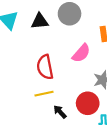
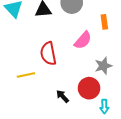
yellow line: (44, 94) -> (26, 75), moved

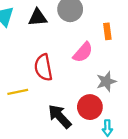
black arrow: (63, 96) -> (60, 116), size x1.6

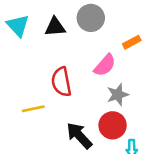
orange rectangle: (107, 31) -> (132, 42), turned 70
gray star: (106, 81) -> (118, 95), moved

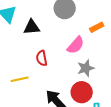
black triangle: (55, 27) -> (32, 27), moved
red semicircle: (61, 82) -> (42, 58), size x0.7

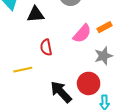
orange rectangle: (97, 27) -> (104, 27), moved
gray star: (86, 68) -> (103, 56), moved

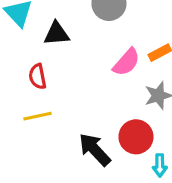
red semicircle: (46, 47) -> (38, 76), moved

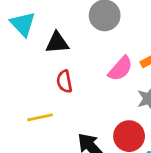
red semicircle: (38, 76) -> (64, 81), moved

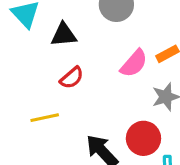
red semicircle: (64, 81) -> (72, 78), turned -120

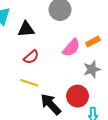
yellow line: (45, 118) -> (29, 83), moved, turned 30

